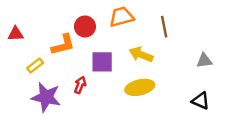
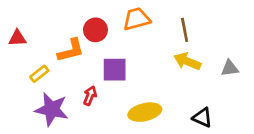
yellow arrow: (141, 55) -> (187, 61), moved
yellow ellipse: (140, 87) -> (145, 112), moved
black triangle: (201, 101) -> (202, 118), moved

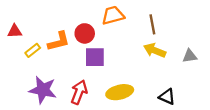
red circle: (95, 30) -> (85, 33), moved
yellow rectangle: (39, 74) -> (33, 50), moved
red arrow: (90, 96) -> (79, 92), moved, size x1.5

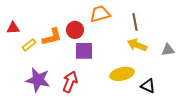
yellow ellipse: (120, 92) -> (122, 74), moved

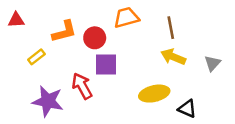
red triangle: (13, 28) -> (16, 20), moved
orange L-shape: (52, 37) -> (64, 31), moved
gray triangle: (168, 50) -> (212, 63), turned -40
red arrow: (70, 82) -> (82, 86), moved, turned -50

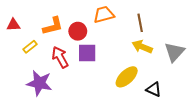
red triangle: (16, 20) -> (13, 25), moved
gray triangle: (212, 63) -> (174, 52), size x1.5
red arrow: (82, 86) -> (60, 57), moved
yellow ellipse: (154, 94) -> (127, 77), turned -30

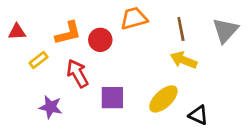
gray triangle: (174, 52) -> (225, 30), moved
purple square: (87, 53) -> (112, 98), moved
purple star: (39, 83) -> (51, 107), size x0.7

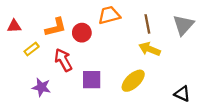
black triangle: (198, 115) -> (182, 94), moved

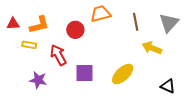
orange L-shape: (56, 27) -> (39, 25), moved
yellow rectangle: (32, 49) -> (29, 45), turned 48
yellow arrow: (150, 49) -> (152, 48), moved

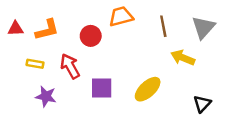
yellow rectangle: (29, 45) -> (35, 64), moved
black triangle: (168, 86) -> (202, 104), turned 49

